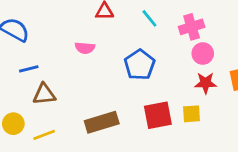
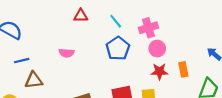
pink semicircle: (85, 48) -> (66, 53), moved
blue pentagon: (140, 65) -> (118, 49), moved

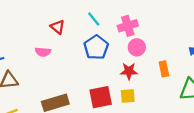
red triangle: (81, 16) -> (58, 27), moved, turned 40
red star: (159, 71) -> (129, 71), moved

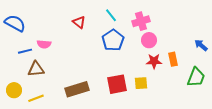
pink semicircle: (43, 52) -> (44, 44), moved
red star: (129, 71) -> (154, 61), moved

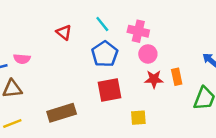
pink cross: (141, 21) -> (138, 31), turned 30
yellow square: (141, 83) -> (138, 118), moved
red square: (117, 84) -> (110, 90), moved

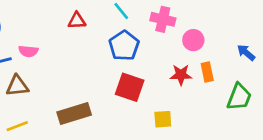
red triangle: (64, 32) -> (77, 21), turned -42
pink circle: (148, 54) -> (193, 40), moved
red square: (110, 90) -> (130, 87), turned 30

